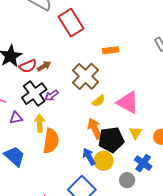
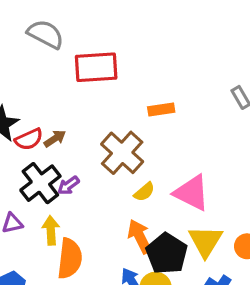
red rectangle: (71, 23) -> (96, 67), turned -60
yellow triangle: (136, 133) -> (205, 241), size x1.6
black pentagon: (111, 140) -> (167, 254), turned -30

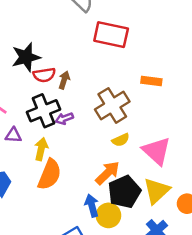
brown arrow: (55, 139) -> (64, 80), turned -54
orange arrow: (140, 236) -> (107, 173), turned 56

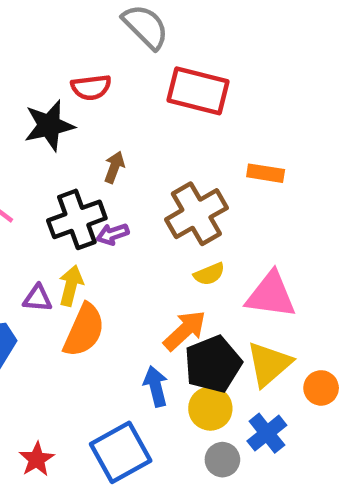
red semicircle: (44, 75) -> (91, 87), moved
purple triangle: (13, 135) -> (38, 298), moved
pink triangle: (157, 151) -> (271, 295), turned -36
yellow circle: (108, 215) -> (210, 408), moved

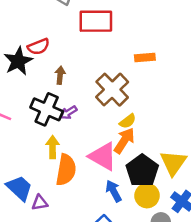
red semicircle: (91, 87) -> (38, 47), moved
black cross: (77, 219) -> (47, 109), turned -32
pink triangle: (271, 295) -> (103, 156), moved, turned 36
purple triangle: (38, 298) -> (40, 203), moved
orange arrow: (185, 331) -> (124, 141), moved

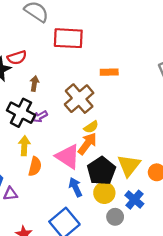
orange semicircle: (66, 170) -> (35, 166), size x0.7

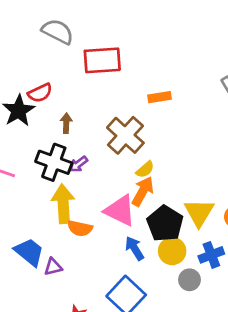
yellow arrow: (24, 146) -> (63, 204), size x1.5
orange semicircle: (35, 166) -> (80, 228), turned 96
blue cross: (134, 200) -> (211, 255), turned 36

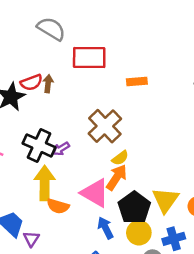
orange rectangle: (159, 97) -> (137, 82), moved
brown arrow: (66, 123) -> (48, 84), moved
purple triangle: (53, 267) -> (31, 239), turned -48

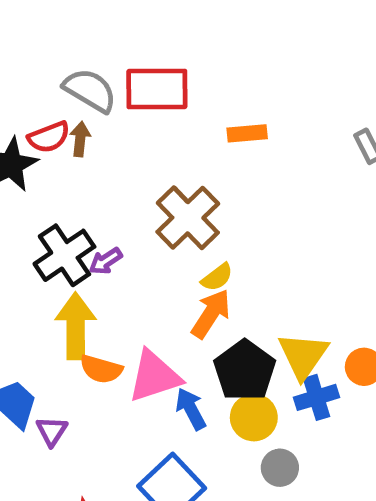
gray semicircle: (51, 29) -> (90, 90), moved
black cross: (39, 145) -> (64, 255), turned 32
pink triangle: (95, 193) -> (154, 376), moved, turned -48
blue cross: (174, 239) -> (317, 397), moved

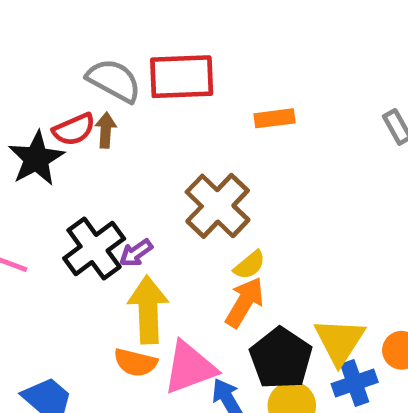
yellow arrow: (76, 326) -> (148, 310), moved

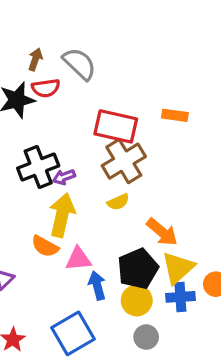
red rectangle: (182, 77) -> (116, 126), moved
brown arrow: (106, 130) -> (35, 59), moved
yellow semicircle: (249, 265) -> (118, 202), moved
orange arrow: (245, 302) -> (162, 232), moved, turned 84
pink triangle: (190, 368) -> (78, 259), size x0.7

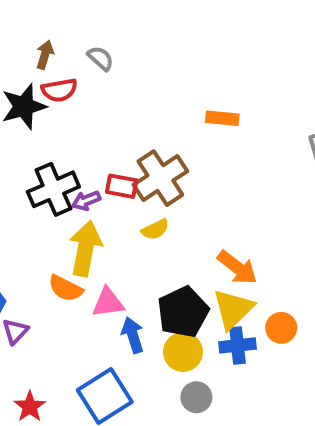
gray semicircle: (80, 64) -> (100, 58), size x0.6
red rectangle: (116, 126) -> (122, 186), moved, size x0.6
orange arrow: (162, 232) -> (237, 268), moved

